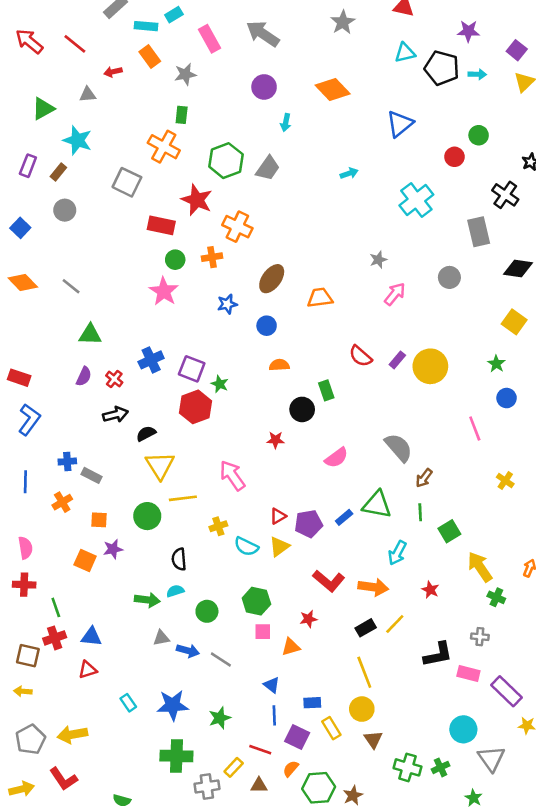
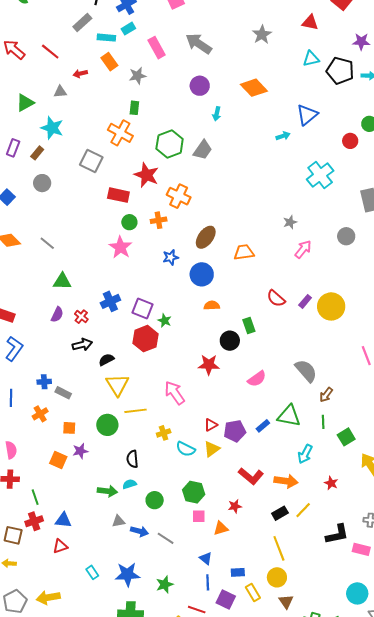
cyan arrow: (349, 173) -> (283, 136), moved
blue circle: (267, 326) -> (202, 274), size x1.5
red star: (275, 440) -> (209, 365), size x1.5

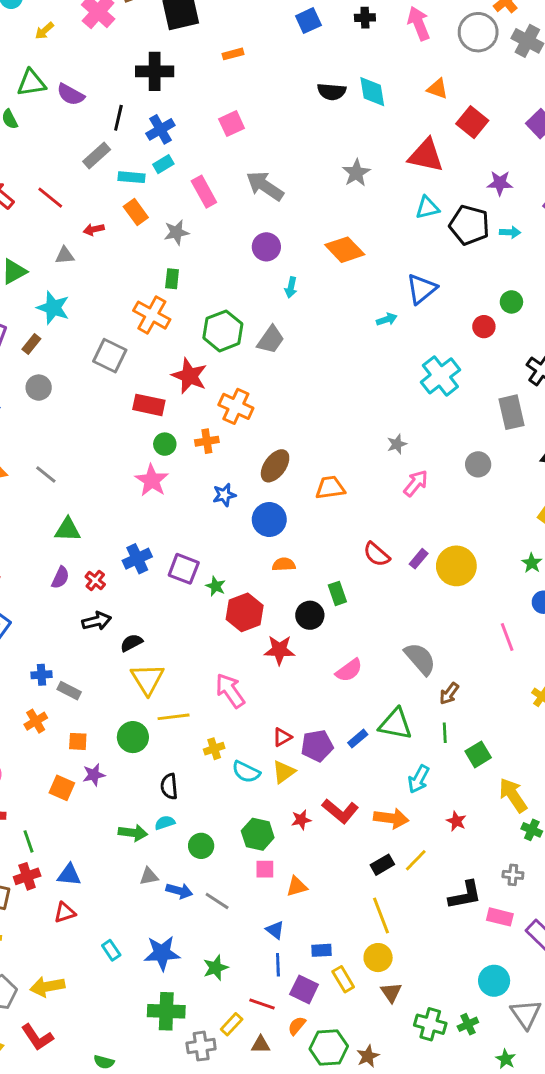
red triangle: (310, 22) -> (426, 155), size x1.5
red hexagon: (146, 339) -> (245, 612), moved
red star: (235, 506) -> (301, 820), moved

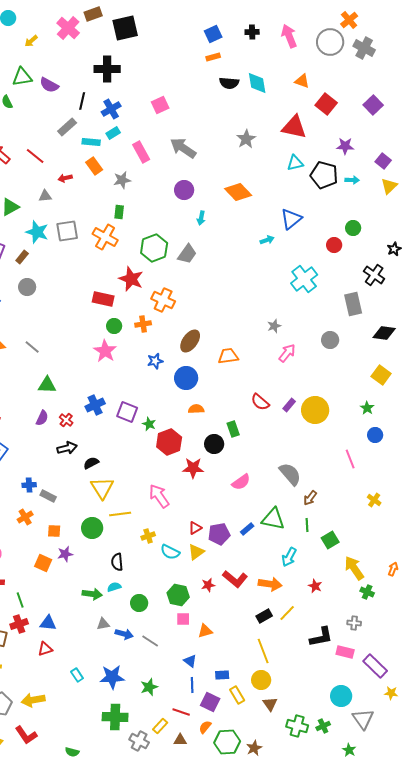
orange rectangle: (233, 54) -> (213, 57), moved
gray square: (110, 356) -> (67, 231), moved, turned -35
gray cross: (201, 1046) -> (139, 741), turned 36

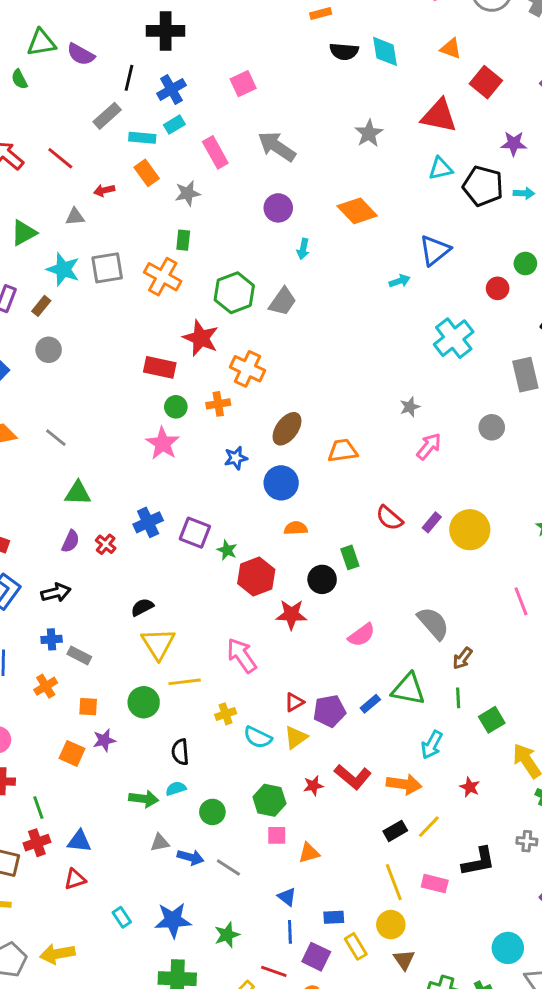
black arrow: (67, 448) -> (56, 593), moved
pink rectangle: (345, 652) -> (435, 884), moved

